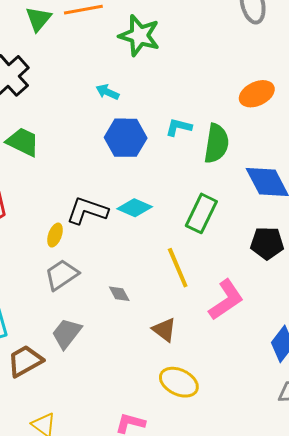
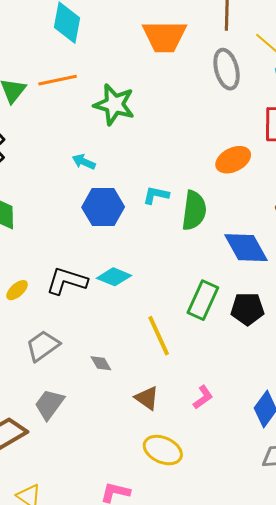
green rectangle: (201, 213) -> (203, 300), moved
yellow ellipse: (55, 235) -> (17, 290), moved, turned 30
pink L-shape: (226, 300) -> (203, 397), moved, size x0.6

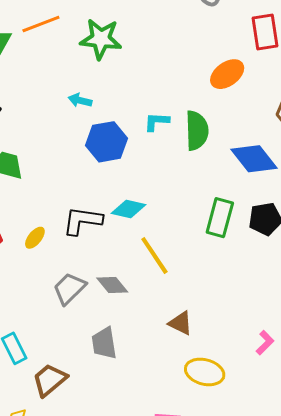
yellow line: (159, 336) -> (154, 256), moved
gray diamond: (101, 363) -> (112, 285), moved, size x1.4
pink L-shape: (203, 397) -> (265, 343), moved
gray trapezoid: (49, 404) -> (104, 343), moved, turned -36

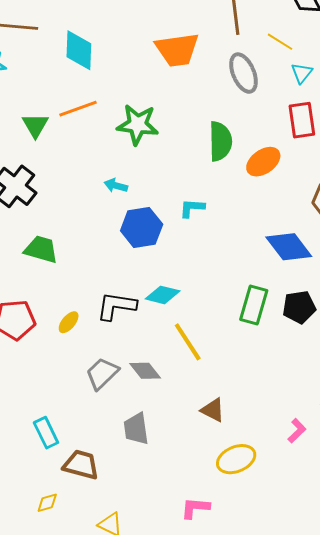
green semicircle: (197, 131) -> (220, 141), moved
yellow ellipse: (205, 372) -> (236, 459), turned -39
brown trapezoid: (50, 380) -> (81, 465), turned 54

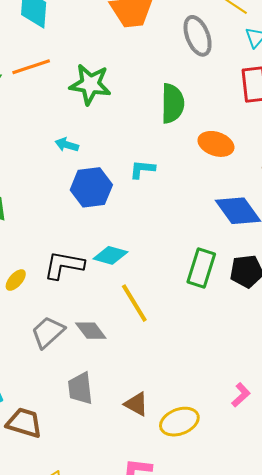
orange ellipse: (263, 162) -> (216, 144), moved, turned 52
brown triangle: (213, 410) -> (136, 404), moved

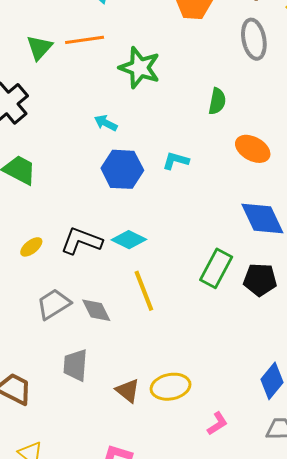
green semicircle: (173, 103) -> (217, 101), size x0.7
pink L-shape: (241, 395) -> (217, 424), moved
yellow ellipse: (179, 422) -> (171, 387), moved

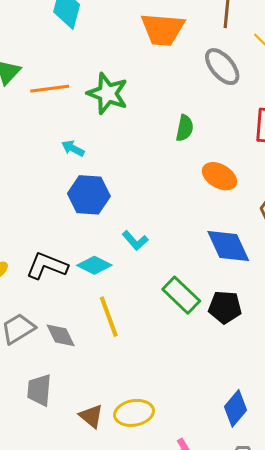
gray ellipse: (254, 39) -> (222, 67), turned -30
orange line: (85, 40) -> (50, 89), moved
cyan L-shape: (176, 161) -> (135, 240), moved, turned -148
green rectangle: (216, 268) -> (181, 295), turned -75

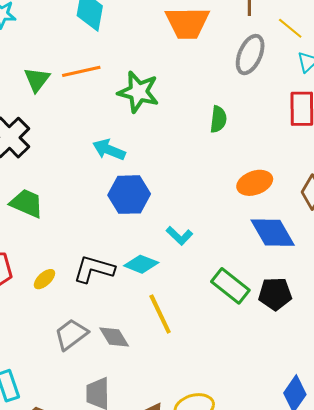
gray ellipse: (222, 67) -> (250, 55), turned 69
orange line: (50, 89) -> (81, 71), moved
cyan arrow: (73, 148) -> (109, 150), size x1.4
orange ellipse: (219, 176) -> (255, 183), moved, turned -44

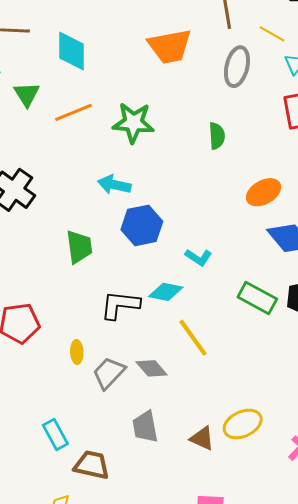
green triangle: (37, 80) -> (27, 94), moved
green trapezoid: (27, 203) -> (79, 247), moved, turned 69
yellow ellipse: (44, 279) -> (77, 352), moved, turned -40

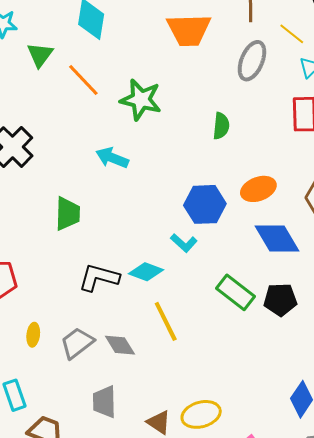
orange line: (74, 112) -> (83, 80), turned 60
blue hexagon: (142, 225) -> (205, 204), moved
yellow ellipse: (77, 352) -> (33, 335), moved

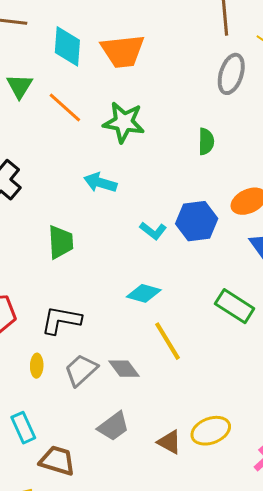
orange trapezoid: (189, 30) -> (123, 51), moved
cyan L-shape: (184, 243) -> (153, 231), moved
black L-shape: (99, 278) -> (61, 320), moved
gray trapezoid: (104, 402) -> (113, 426), turned -120

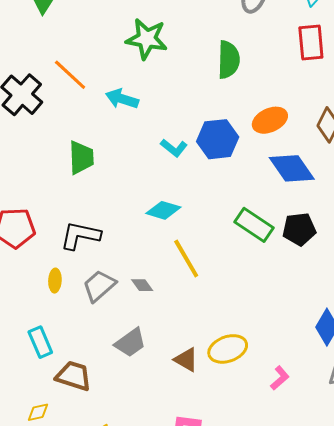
orange line: (65, 108) -> (70, 75), moved
green semicircle: (206, 142) -> (229, 60), size x1.4
gray diamond: (124, 369) -> (142, 285), size x0.7

